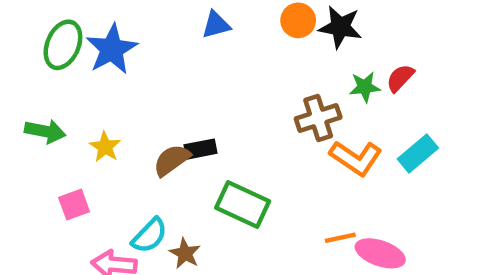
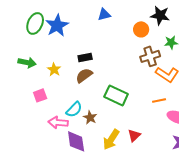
orange circle: (298, 20) -> (141, 29), moved
black rectangle: (201, 149) -> (85, 57), moved
orange line: (340, 238) -> (159, 100), moved

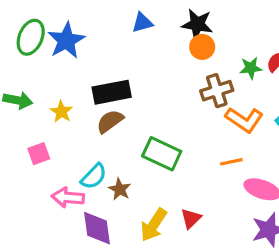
black star: (160, 15) -> (197, 24), moved
black rectangle: (85, 57) -> (112, 92), size x1.6

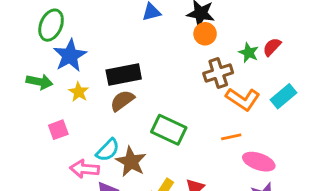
blue star: (66, 40) -> (70, 56), moved
green star: (251, 68) -> (249, 53), turned 30
brown star: (120, 189) -> (131, 162), size x1.5

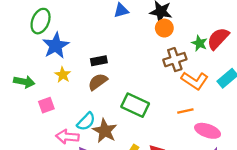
red semicircle: (272, 47) -> (218, 39), size x1.5
black rectangle: (124, 74) -> (99, 61), size x0.6
green arrow: (39, 82) -> (24, 82), moved

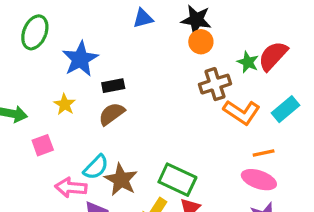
blue star: (56, 46) -> (80, 59), moved
green rectangle: (135, 105) -> (177, 180), moved
orange line: (185, 111) -> (264, 153), moved

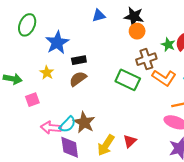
cyan semicircle: (96, 167) -> (68, 124), moved
green rectangle: (177, 180) -> (128, 80), moved

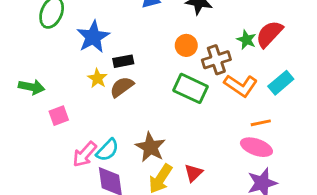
orange circle: (137, 31) -> (186, 45), moved
yellow star: (47, 73) -> (97, 78), moved
brown star: (84, 122) -> (150, 147), moved
pink arrow: (51, 128) -> (85, 154), turned -54

